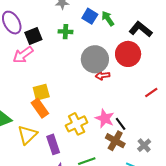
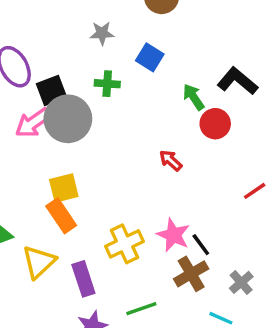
green arrow: (108, 19) -> (194, 97), moved
red circle: (128, 54) -> (215, 124), size x0.7
gray circle: (95, 59) -> (68, 119), moved
red arrow: (103, 75) -> (171, 160), turned 48
brown cross: (115, 141) -> (191, 274), turned 30

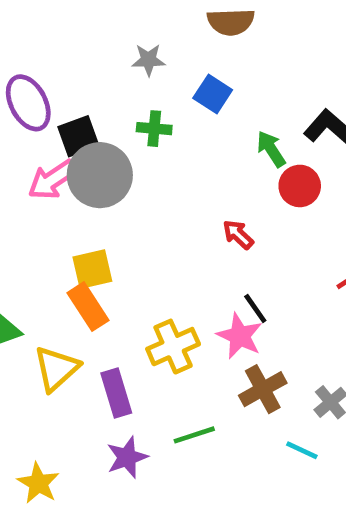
black line: (201, 245) -> (255, 309), moved

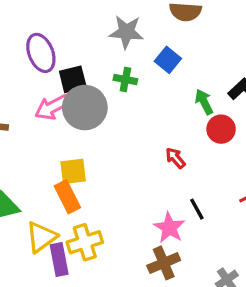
gray star: (149, 60) -> (126, 32), size x1.5
black line: (255, 309) -> (197, 209), moved
yellow cross: (173, 347) -> (85, 242), moved
brown cross: (263, 389) -> (164, 263), moved
purple rectangle: (116, 393) -> (59, 260), moved

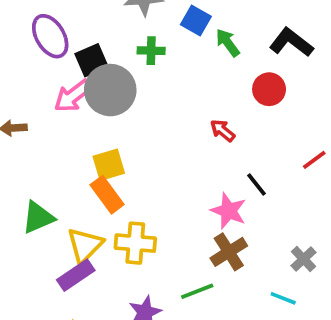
green arrow: (204, 102) -> (228, 43), moved
yellow cross: (85, 242) -> (135, 243), turned 32
purple rectangle: (59, 260) -> (76, 275), moved, turned 76

